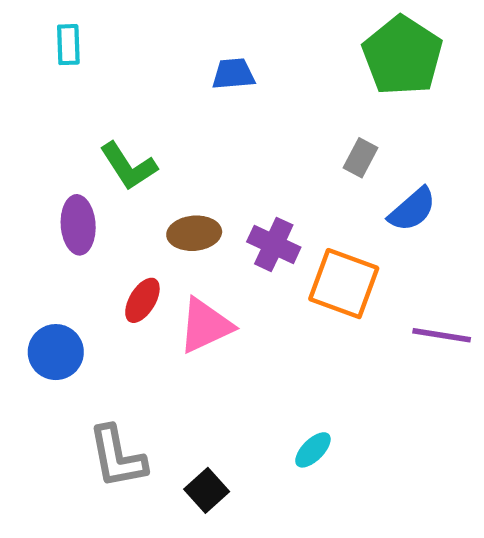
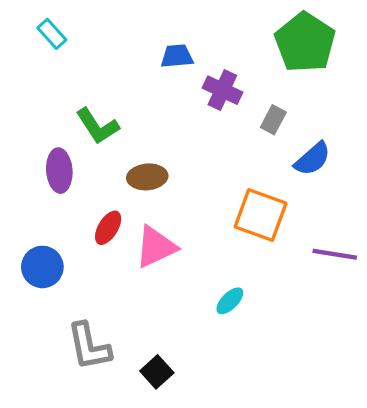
cyan rectangle: (68, 45) -> (52, 34), turned -40
purple cross: (274, 244) -> (222, 90), moved
cyan ellipse: (313, 450) -> (230, 301), moved

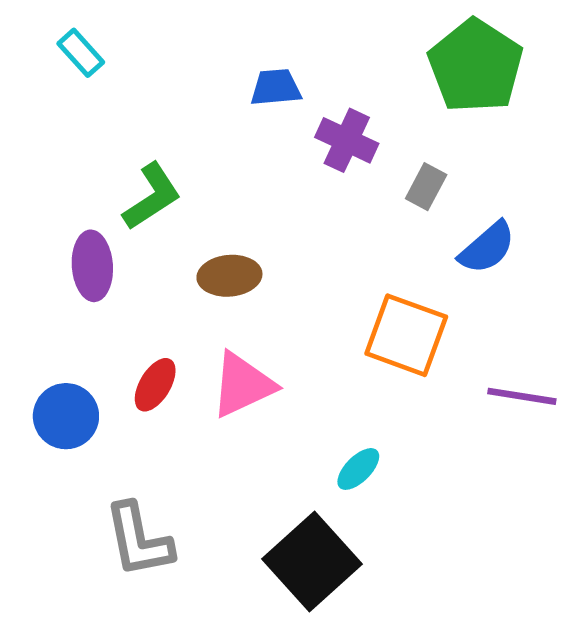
green L-shape: (97, 126) -> (152, 196), turned -90
red ellipse: (108, 228) -> (155, 385), moved
black square: (157, 372) -> (312, 561), moved, size x1.8

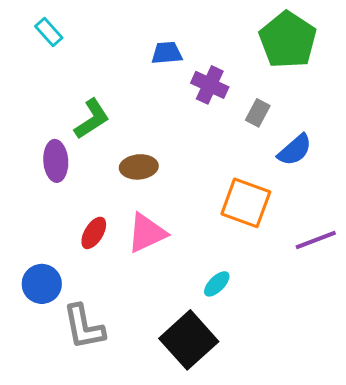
purple line: (522, 396) -> (316, 240), turned -30
blue circle: (66, 416) -> (42, 284), moved

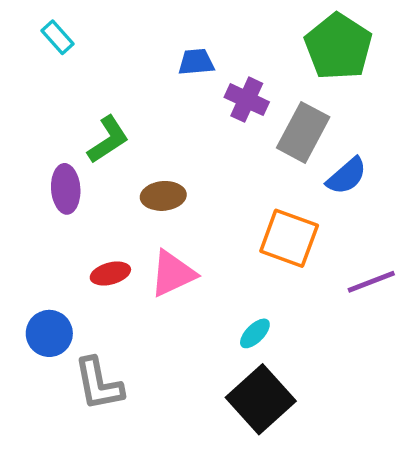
gray rectangle: (258, 113) -> (303, 132), size x1.8
red ellipse: (94, 233) -> (110, 274), turned 44
black square: (189, 340) -> (261, 399), moved

